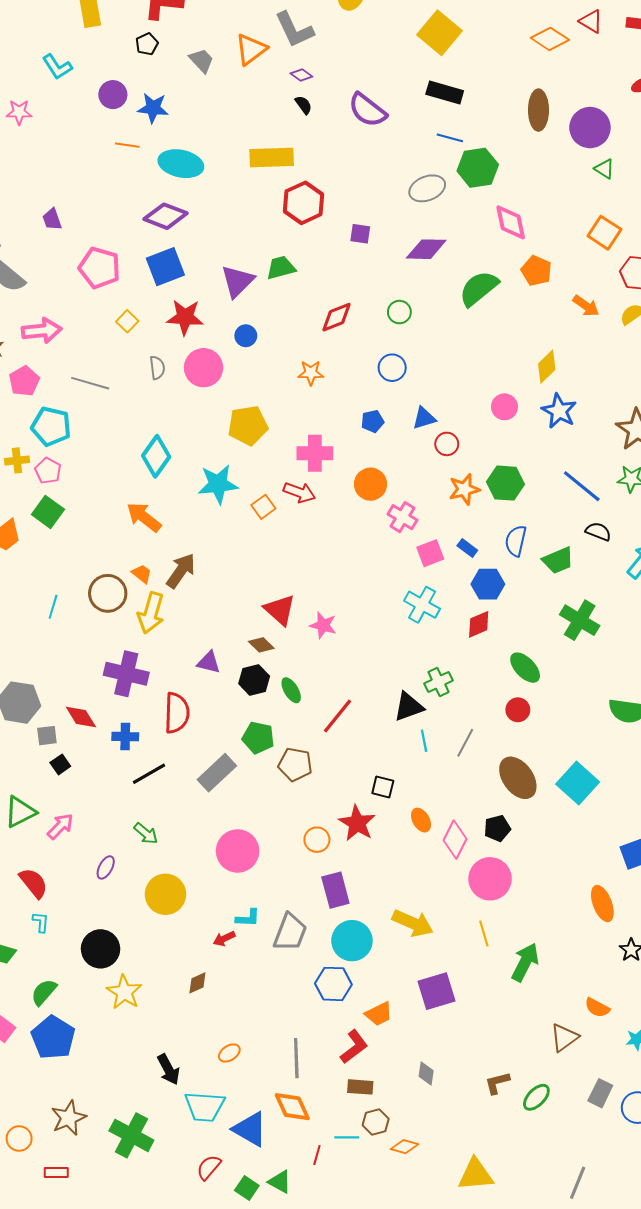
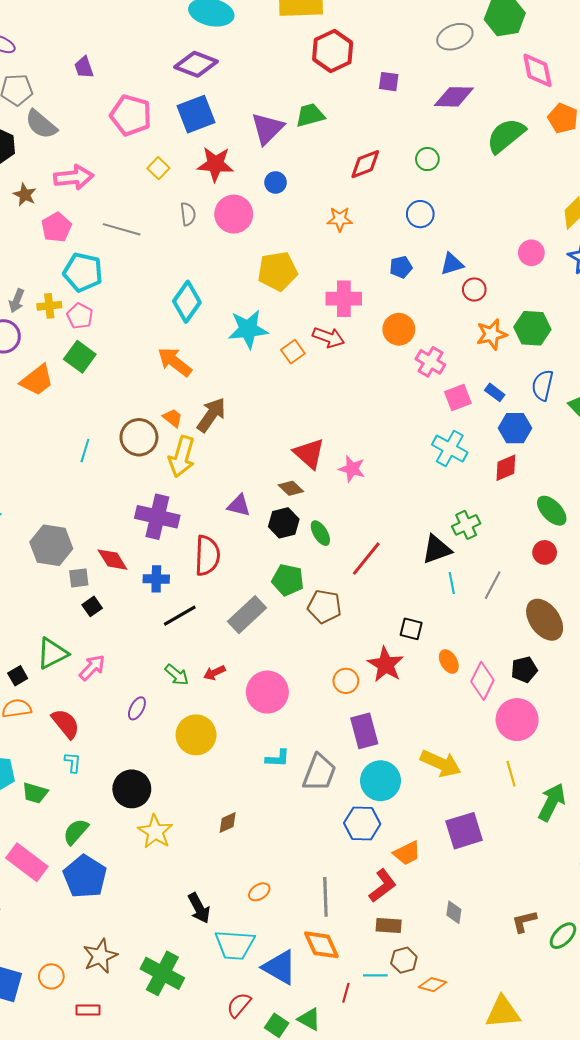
red arrow: (224, 939) -> (214, 673), moved

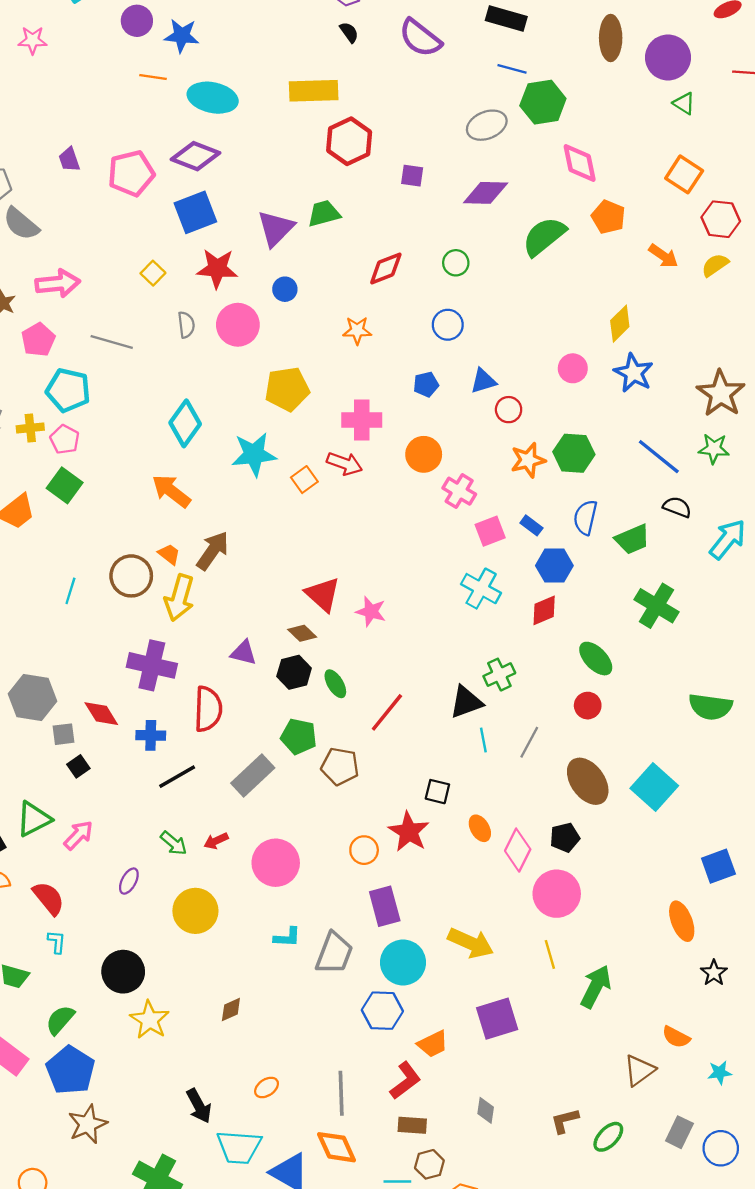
pink pentagon: (131, 115) -> (131, 173), moved, turned -30
brown star: (100, 956) -> (88, 1124), moved

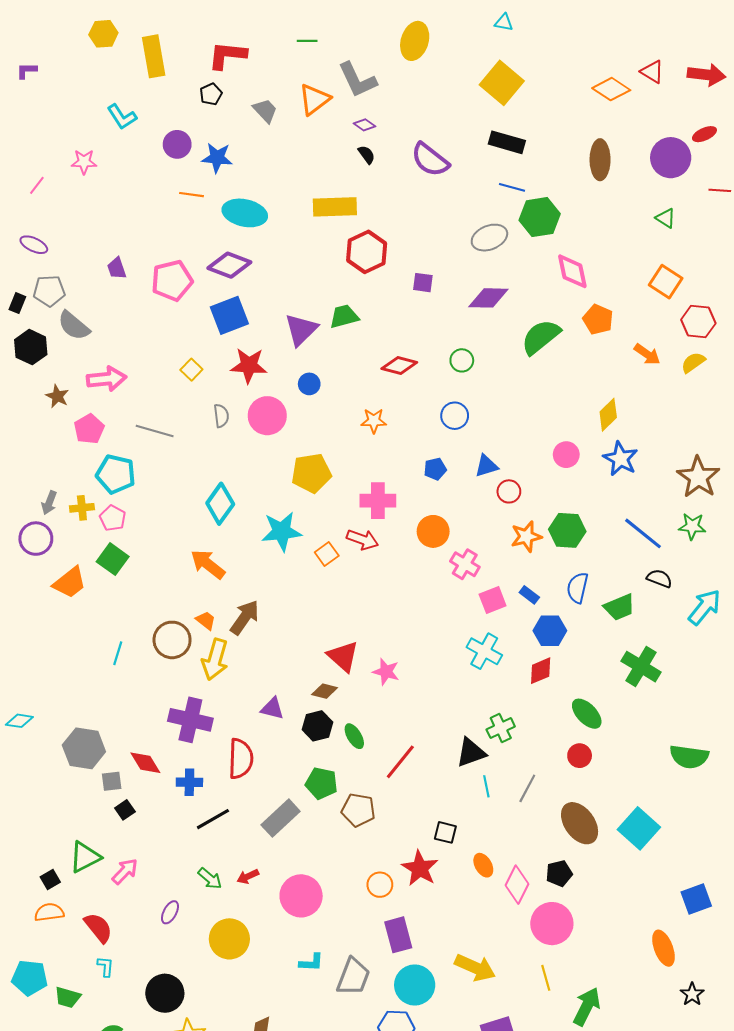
purple circle: (668, 57) -> (671, 158), moved
red diamond: (386, 269) -> (399, 366), turned 36
brown diamond: (302, 633) -> (325, 691), turned -30

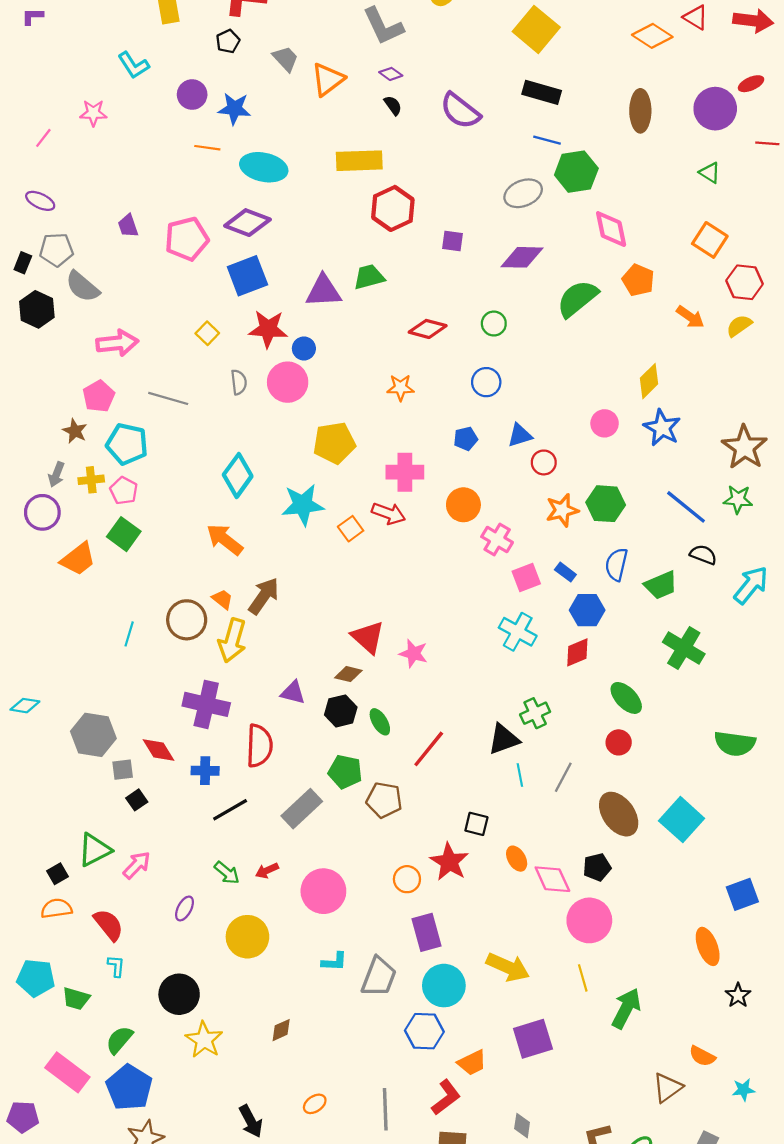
orange triangle: (314, 99) -> (328, 79), moved
purple triangle: (301, 330) -> (323, 291), turned 42
blue circle: (309, 384) -> (304, 348), moved
brown star: (57, 396) -> (75, 431), moved
pink diamond: (517, 885) -> (552, 879), turned -51

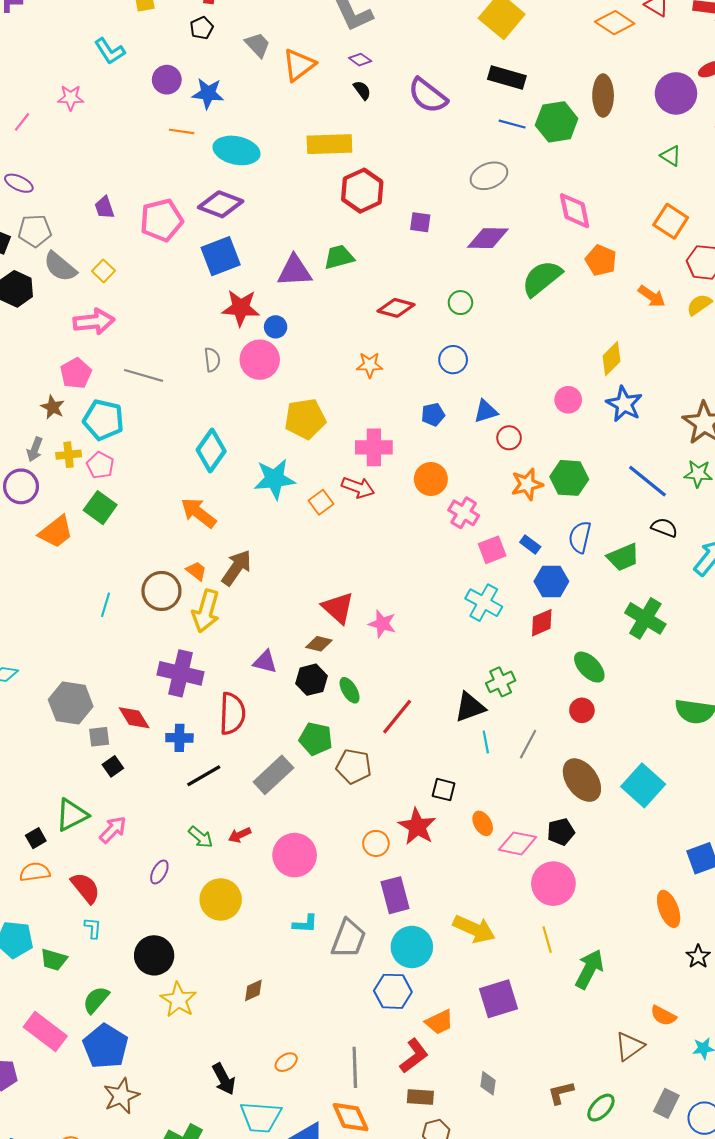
green hexagon: (576, 172) -> (557, 122), moved
yellow square: (207, 333) -> (103, 271), moved
pink diamond: (552, 879) -> (517, 843), turned -54

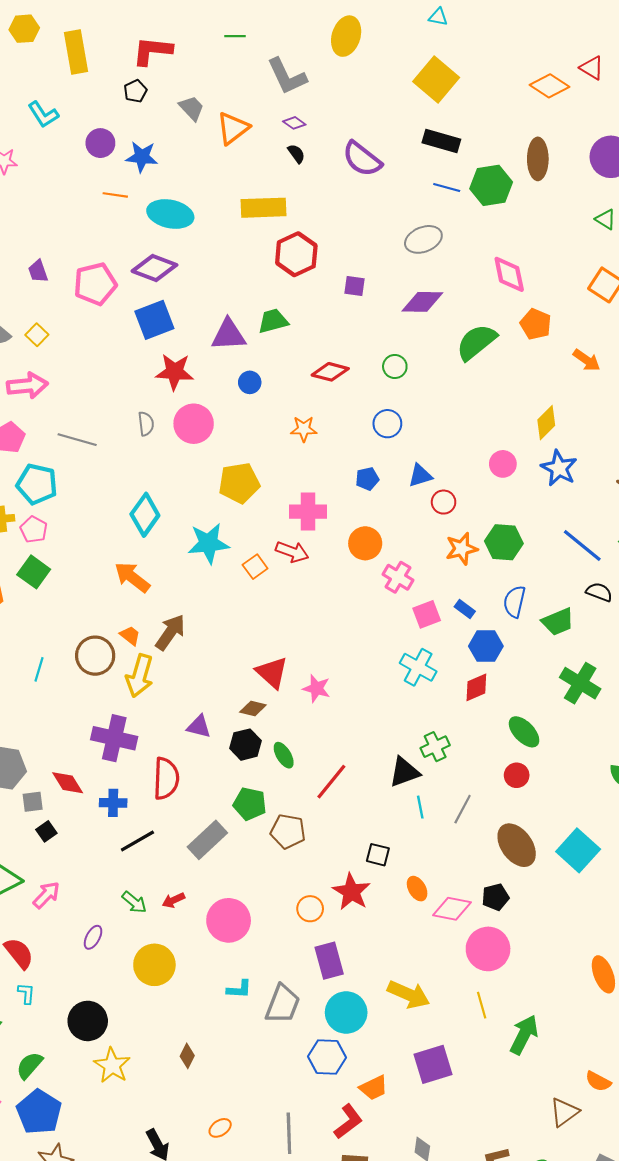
blue circle: (276, 327) -> (250, 382), moved
brown diamond: (253, 990) -> (187, 1056), turned -40

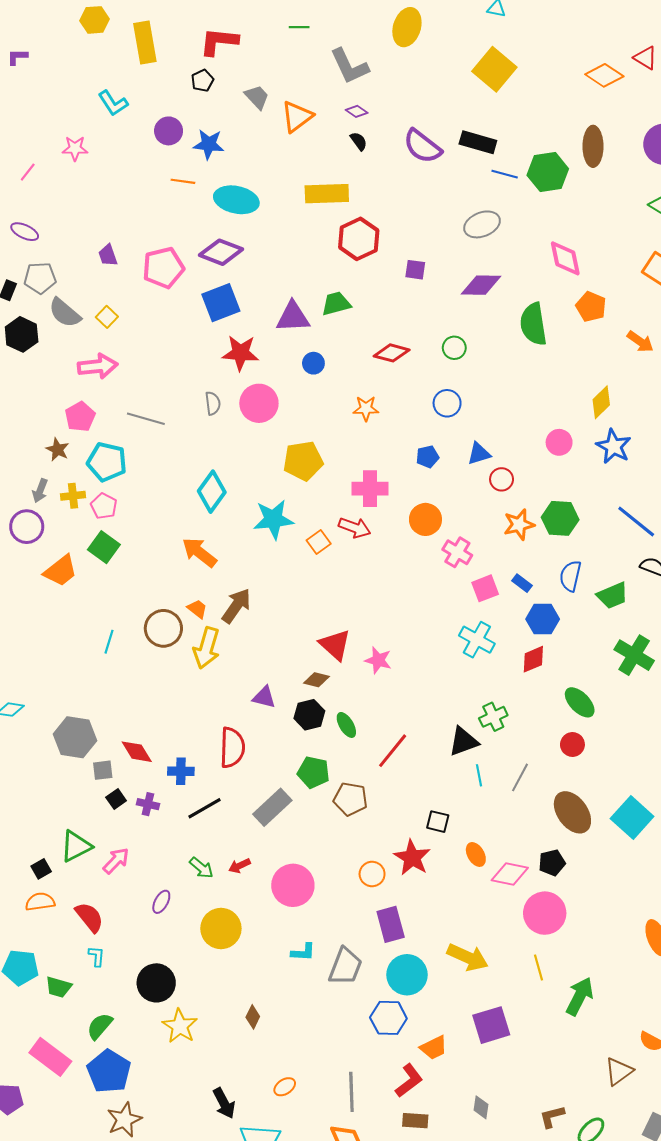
black rectangle: (441, 141) -> (478, 142), moved
green semicircle: (476, 342) -> (533, 324), turned -60
purple cross: (114, 738) -> (148, 804), moved, size x0.5

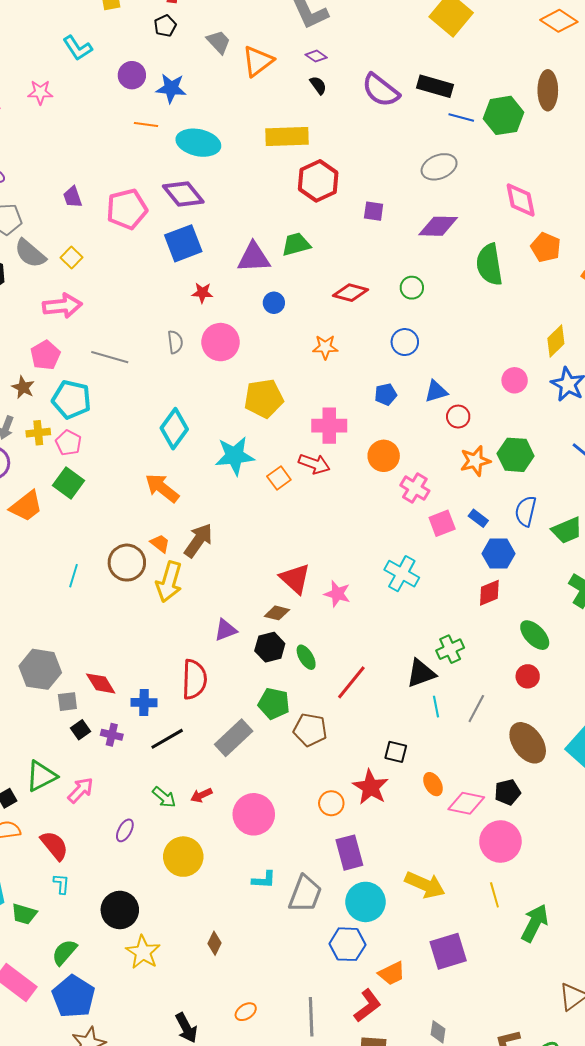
purple diamond: (221, 252) -> (183, 194), turned 30
red star: (240, 353) -> (202, 293), size x0.6
cyan cross: (477, 640) -> (402, 574), moved
purple triangle: (264, 697) -> (226, 630), turned -35

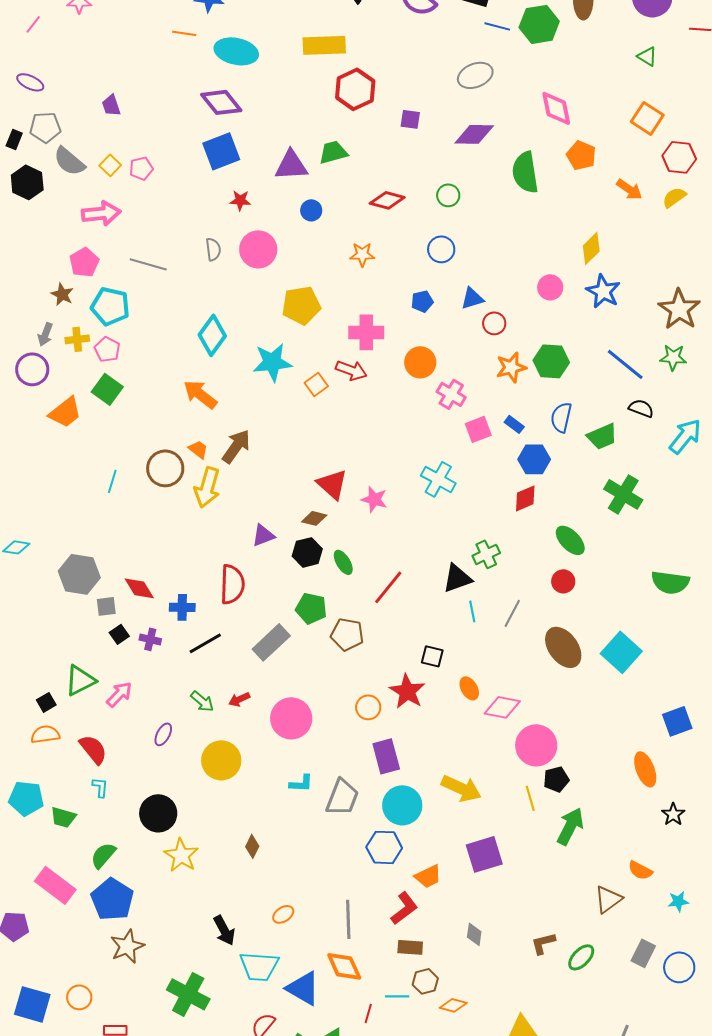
pink pentagon: (127, 209) -> (141, 168), moved, size x0.6
black pentagon: (508, 792) -> (556, 779), moved

